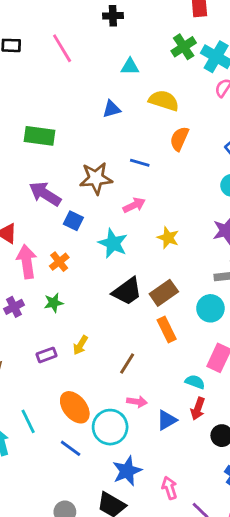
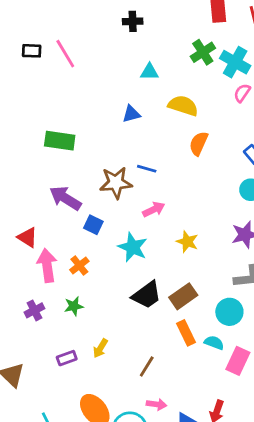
pink line: (62, 48) -> (65, 54), moved
blue line: (140, 163) -> (147, 169), moved
cyan semicircle: (195, 382) -> (214, 343), moved

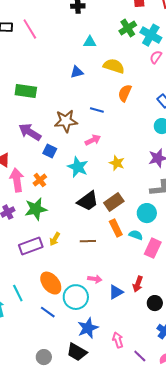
blue line: (147, 169) -> (97, 110), moved
green star: (74, 306) -> (36, 209), size x1.6
purple rectangle: (67, 358) -> (31, 246), size x1.6
brown line: (147, 366) -> (88, 241), moved, turned 56

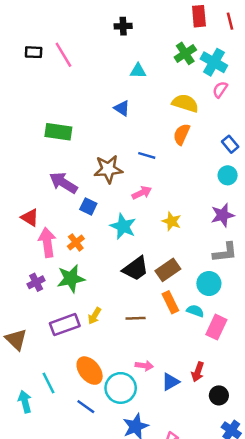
yellow semicircle: (114, 66) -> (185, 103), moved
blue triangle: (77, 72) -> (122, 108), turned 48

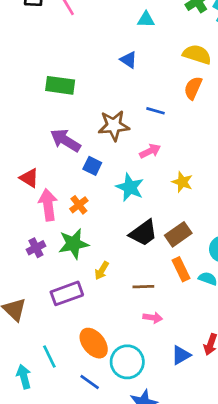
yellow arrow: (95, 316) -> (102, 271), moved
pink arrow: (144, 366) -> (153, 318), moved

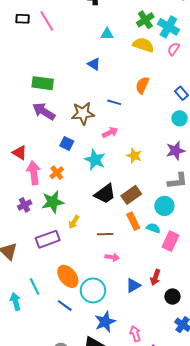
yellow semicircle: (197, 54) -> (143, 45), moved
purple arrow: (65, 140) -> (44, 111), moved

